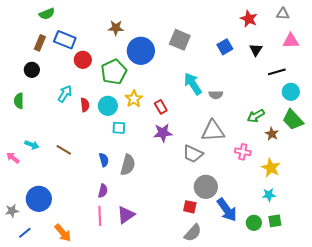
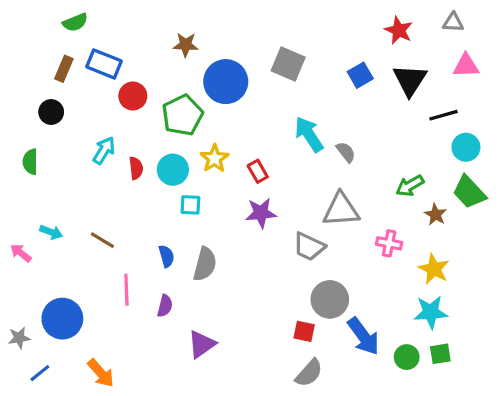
black triangle: (256, 50) -> (410, 80), size x1.6
gray semicircle: (216, 95) -> (346, 152), turned -128
cyan star: (269, 195) -> (431, 312), size x1.5
pink line: (100, 216) -> (126, 290), moved

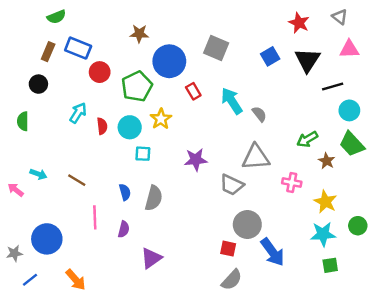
gray triangle: (453, 22) -> (340, 17), turned 35
red rectangle: (258, 171) -> (193, 91), moved
green circle: (407, 357) -> (358, 226), moved

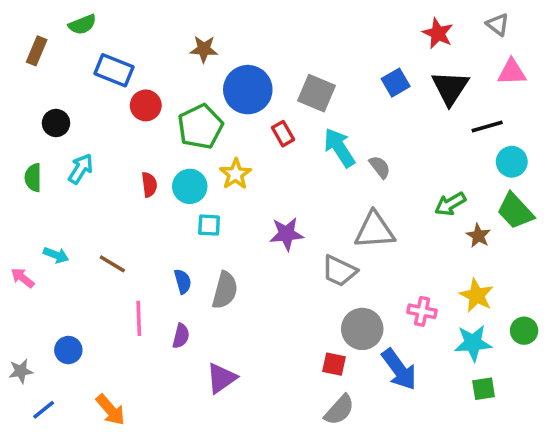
gray square: (216, 48) -> (316, 93), moved
brown rectangle: (48, 52) -> (37, 51), moved
cyan arrow: (78, 113) -> (81, 169), moved
pink cross: (292, 182) -> (422, 311), moved
blue circle: (47, 239) -> (68, 350), size x0.6

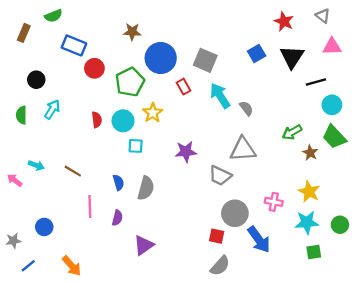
green circle: (524, 331) -> (340, 225), moved

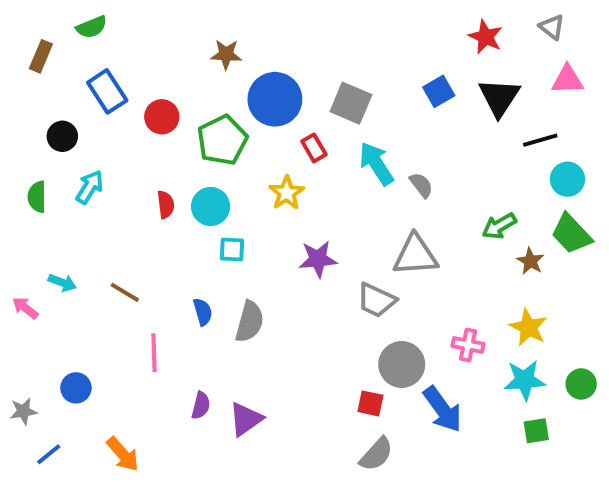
blue rectangle: (74, 45) -> (107, 91), moved, turned 35
yellow star: (153, 113) -> (287, 193), moved
purple semicircle: (117, 218) -> (201, 405), moved

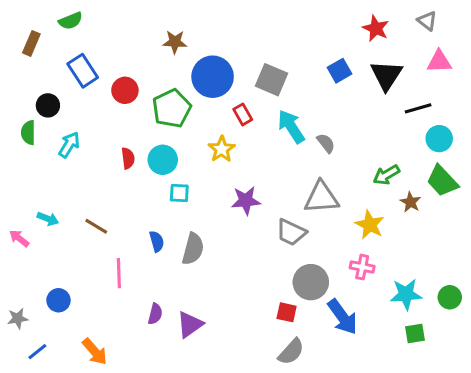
green semicircle: (37, 197) -> (28, 133), moved
yellow star: (528, 327) -> (370, 225), moved

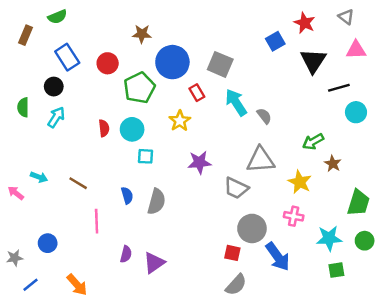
blue square: (339, 71) -> (275, 41), moved
red circle: (125, 90) -> (108, 63), moved
black circle: (48, 105) -> (54, 87), moved
green trapezoid: (442, 181) -> (358, 203), moved, turned -120

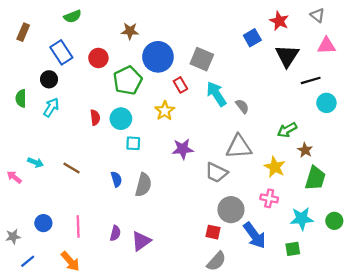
green semicircle: (57, 17) -> (73, 16), moved
green trapezoid: (358, 203) -> (315, 178), moved
pink line: (97, 221) -> (78, 226), moved
green square: (336, 270) -> (293, 249), moved

